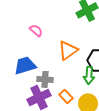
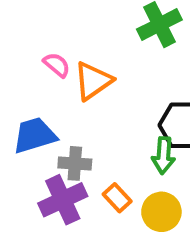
orange triangle: (68, 50) -> (93, 81), moved

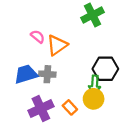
gray cross: (75, 163) -> (47, 74), moved
yellow circle: (161, 212) -> (94, 99), moved

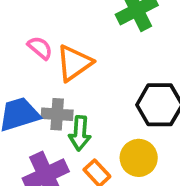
green arrow: (95, 85) -> (80, 133), moved

